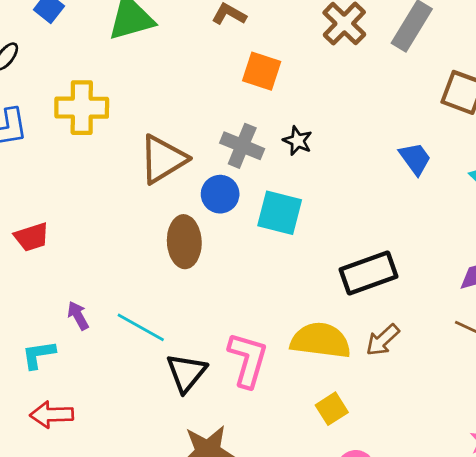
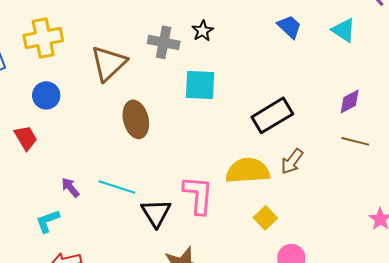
black star: (298, 141) -> (203, 31), turned 30
blue circle: (220, 194) -> (46, 95), moved
red trapezoid: (32, 237) -> (26, 138), turned -92

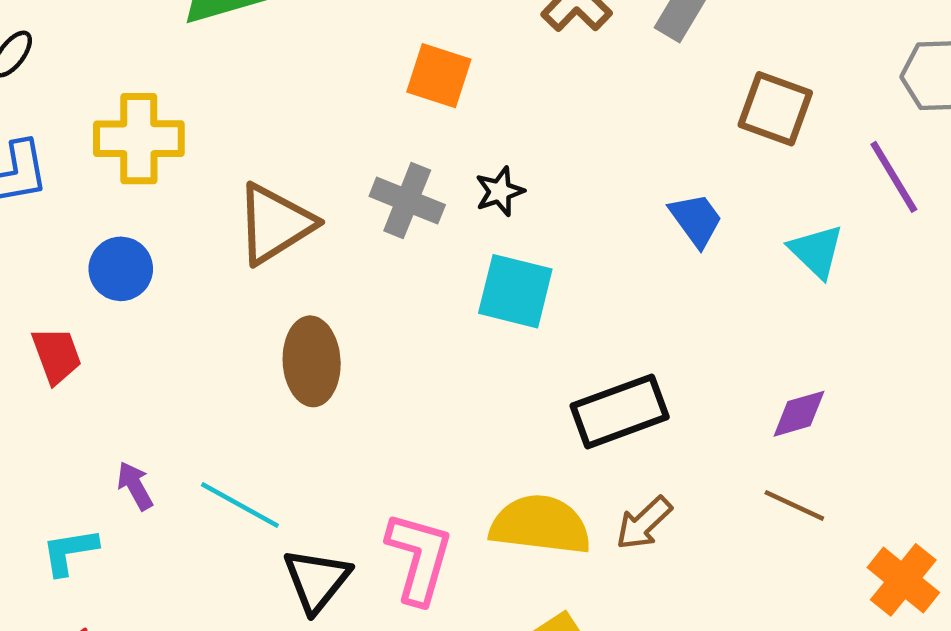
cyan square: (200, 85) -> (515, 291), moved

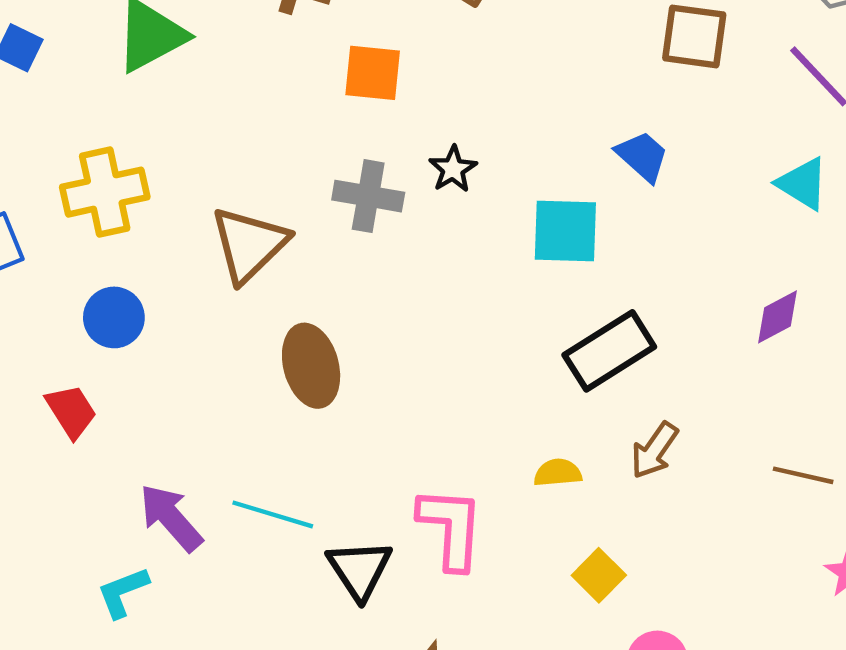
cyan triangle: (816, 251) -> (803, 184), moved
cyan square: (515, 291) -> (565, 231), moved
purple arrow: (135, 486) -> (171, 518), size x1.6
brown line: (794, 505) -> (803, 475), moved
yellow semicircle: (540, 525) -> (558, 473), size x0.5

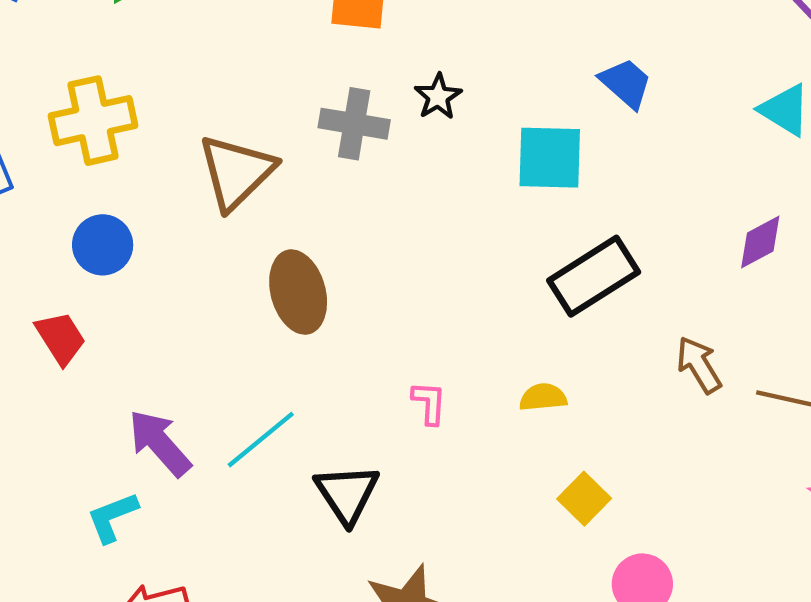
brown arrow: (654, 450) -> (699, 365), moved, turned 114
cyan line: (273, 514) -> (261, 440), turned -56
pink L-shape: (451, 528) -> (429, 403), moved, size x0.5

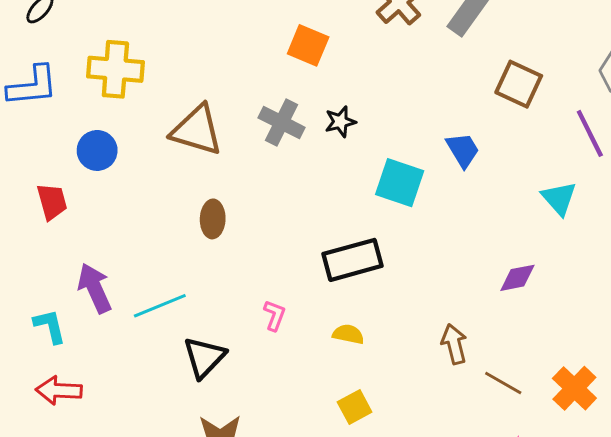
brown triangle: (236, 172) -> (197, 130), turned 44
black rectangle: (594, 276) -> (352, 260), moved
brown ellipse: (298, 292) -> (213, 219), size x0.7
cyan L-shape: (112, 517) -> (50, 326), turned 81

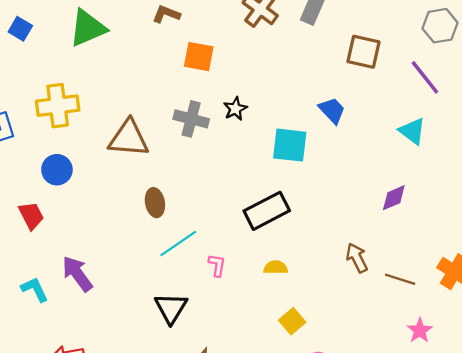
cyan line: (160, 306) -> (178, 243), moved
cyan L-shape: (50, 326) -> (35, 289), moved

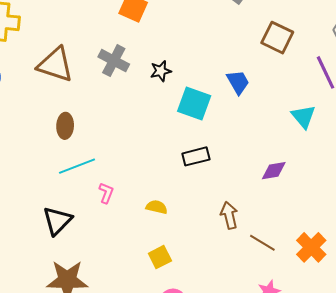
black star: (235, 109) -> (161, 71), moved
black rectangle: (267, 211) -> (196, 156), moved, size x0.7

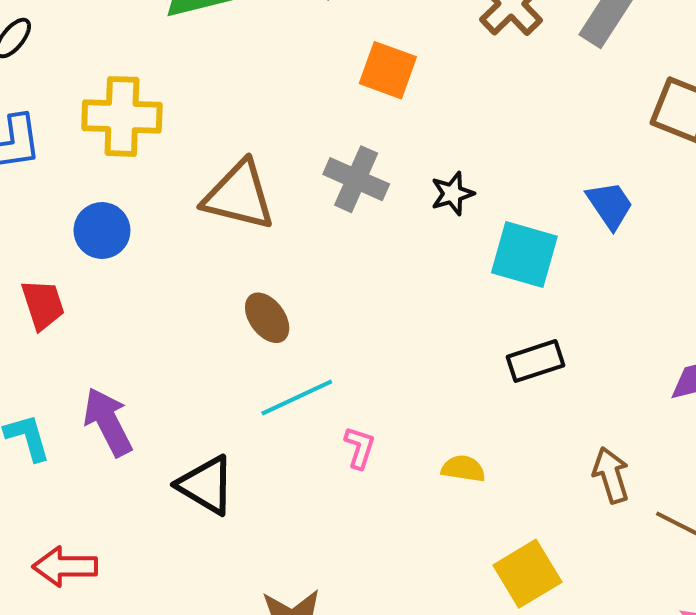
brown ellipse: (65, 126) -> (267, 318), turned -35
black triangle: (57, 221) -> (206, 485), moved, turned -40
yellow square: (160, 257) -> (527, 574), moved, size x1.4

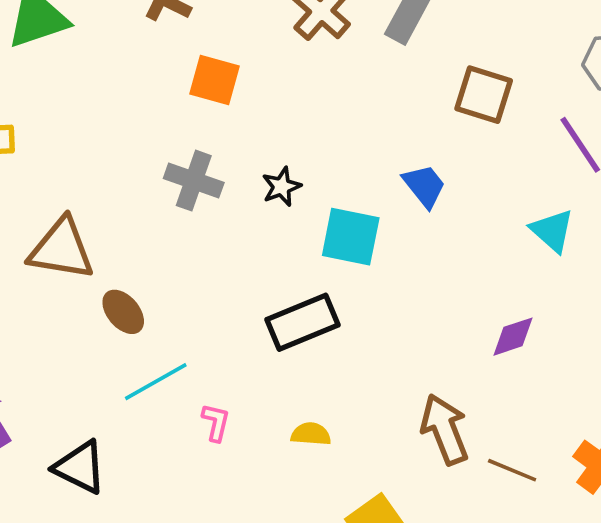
brown triangle: (239, 196) -> (61, 249), moved
black rectangle: (536, 361) -> (303, 322), moved, size x1.4
brown arrow: (611, 475) -> (445, 429), size x1.4

